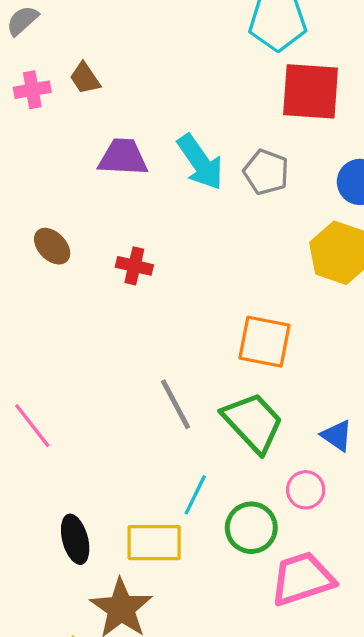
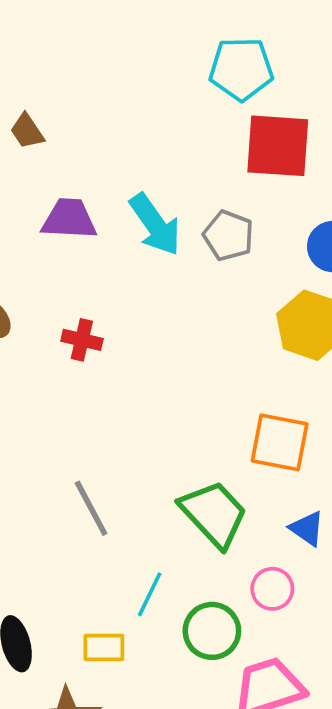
orange square: (264, 342) -> (280, 442), moved
gray line: (176, 404) -> (91, 508), moved
yellow rectangle: (154, 543) -> (104, 647), size x0.7

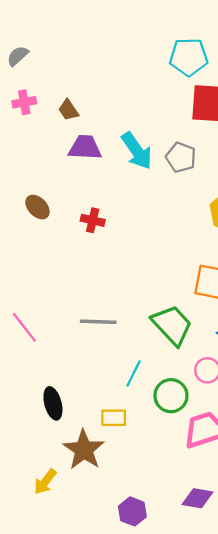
brown trapezoid: (27, 131) -> (68, 110), moved
gray line: (91, 508) -> (98, 322), turned -60
yellow rectangle: (104, 647) -> (114, 418), moved

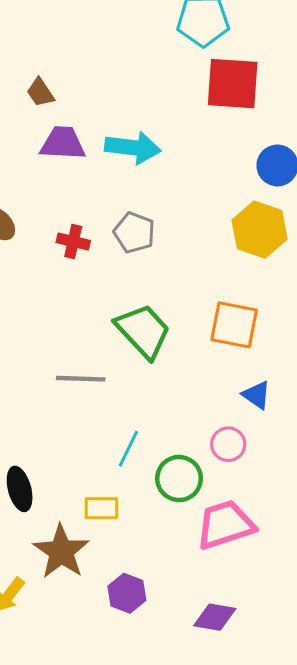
cyan arrow: (137, 151) -> (133, 148), turned -48
gray pentagon: (181, 157) -> (134, 233), moved
green trapezoid: (172, 325) -> (143, 331), moved
purple hexagon: (132, 511) -> (127, 593), moved

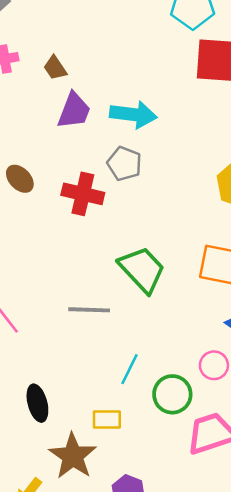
purple trapezoid: (63, 143) -> (74, 111), turned 108
gray pentagon: (134, 233) -> (124, 164), moved
red cross: (73, 242) -> (83, 194), size x1.5

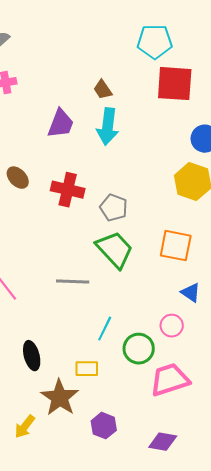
brown trapezoid: (55, 68) -> (103, 90), moved
cyan arrow: (133, 114) -> (108, 127), turned 90
gray pentagon: (124, 164) -> (114, 208), moved

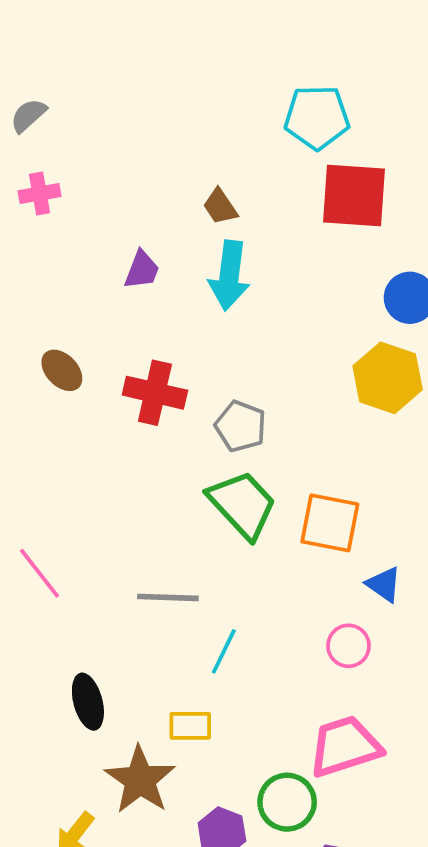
purple trapezoid: (61, 124) -> (142, 270), size x0.7
orange square: (176, 246) -> (330, 523), moved
gray line: (73, 282) -> (168, 597), moved
green circle: (139, 349) -> (287, 802), moved

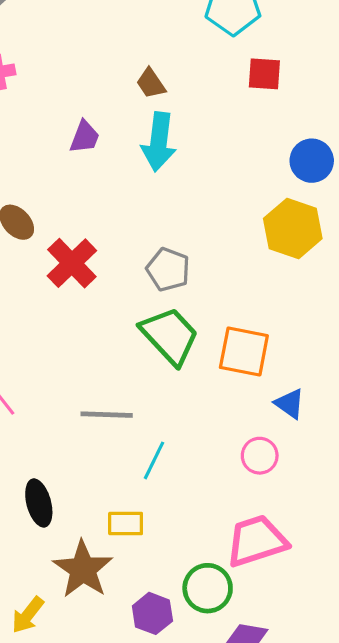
red square: (354, 195) -> (264, 74), size x0.6
red cross: (155, 393) -> (72, 263), moved, turned 33

